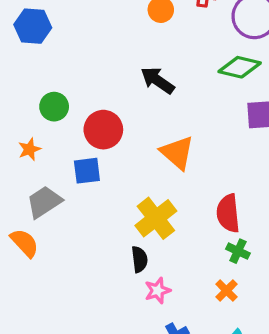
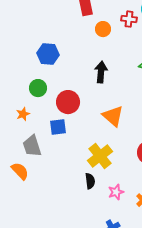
blue hexagon: (33, 26) -> (48, 54), moved
black arrow: (158, 80) -> (101, 72), turned 60
gray trapezoid: (44, 202) -> (32, 146), turned -75
pink star: (158, 291) -> (116, 192), moved

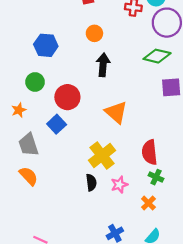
orange circle: (103, 29) -> (94, 33), moved
blue square: (58, 127) -> (57, 124), turned -36
orange semicircle: (20, 171) -> (29, 176), moved
pink star: (116, 192) -> (119, 185), moved

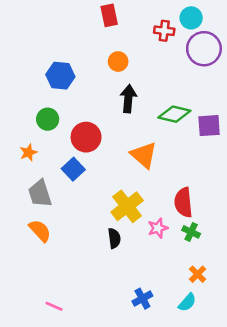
green diamond: (157, 56) -> (174, 114), moved
pink star: (119, 185) -> (158, 228), moved
orange cross: (148, 203) -> (198, 274), moved

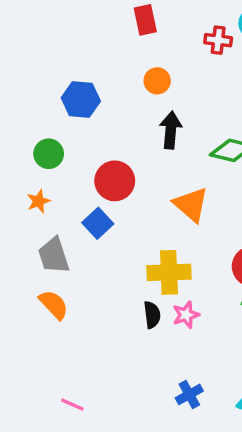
green circle: (48, 119) -> (49, 154), moved
yellow cross: (127, 206) -> (169, 272), turned 36
pink star: (158, 228) -> (186, 315), moved

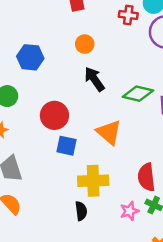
black arrow: (171, 130) -> (94, 79), turned -40
blue square: (98, 223) -> (67, 146), moved, turned -35
pink star: (186, 315) -> (129, 211), moved

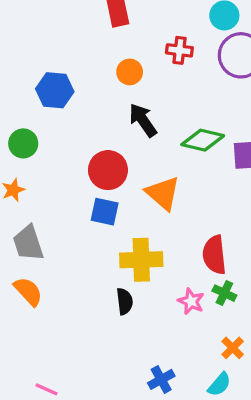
red cross: (128, 15) -> (179, 50), moved
red circle: (54, 115) -> (108, 170), moved
pink star: (129, 211) -> (191, 301), turned -30

